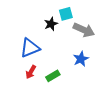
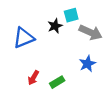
blue triangle: (30, 48) -> (24, 38), moved

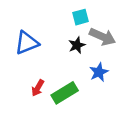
black star: (55, 26) -> (77, 45), moved
green rectangle: (57, 82) -> (65, 93), size x1.5

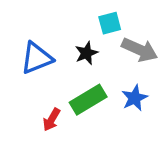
black star: (77, 45) -> (86, 53), moved
green rectangle: (65, 93) -> (88, 100), moved

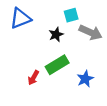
blue triangle: (37, 58) -> (20, 18), moved
blue star: (135, 98) -> (85, 79), moved

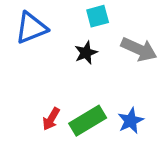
cyan square: (71, 15) -> (98, 16), moved
green rectangle: (57, 65) -> (88, 121), moved

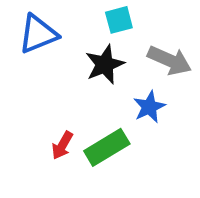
black star: (86, 53) -> (105, 64), size x1.4
blue star: (131, 121) -> (149, 107), moved

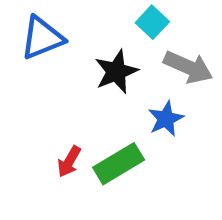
cyan square: (119, 20) -> (152, 22), moved, turned -32

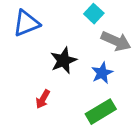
black star: (116, 72) -> (63, 60), moved
green rectangle: (119, 164) -> (101, 112), moved

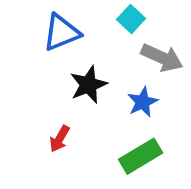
blue triangle: (26, 23) -> (61, 32), moved

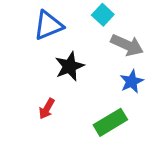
blue star: (143, 102) -> (132, 81), moved

